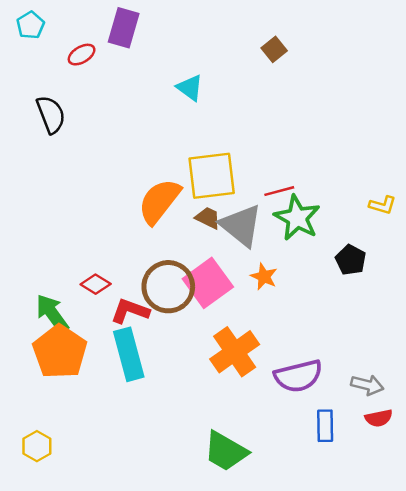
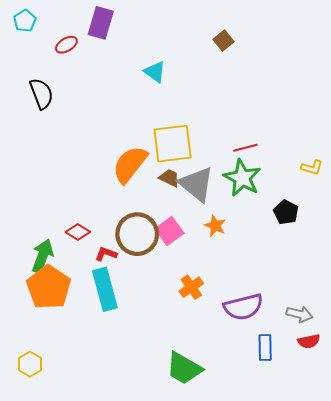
red line: (279, 191) -> (245, 148), moved
pink square: (208, 283) -> (169, 231), size x0.7
red L-shape: (130, 311) -> (106, 254), size x0.7
green arrow: (52, 313) -> (42, 256), turned 56
orange cross: (235, 352) -> (191, 287), size x0.6

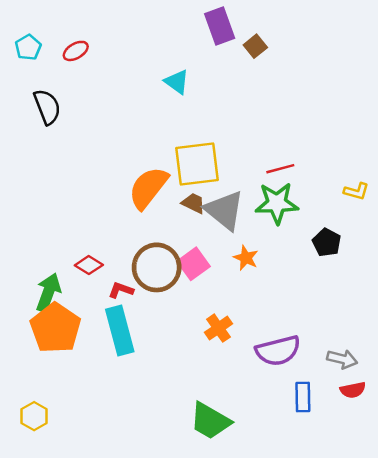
cyan pentagon: (25, 21) -> (28, 47), moved
purple rectangle: (101, 23) -> (220, 26), moved, turned -36
green star: (242, 178) -> (277, 203), turned -30

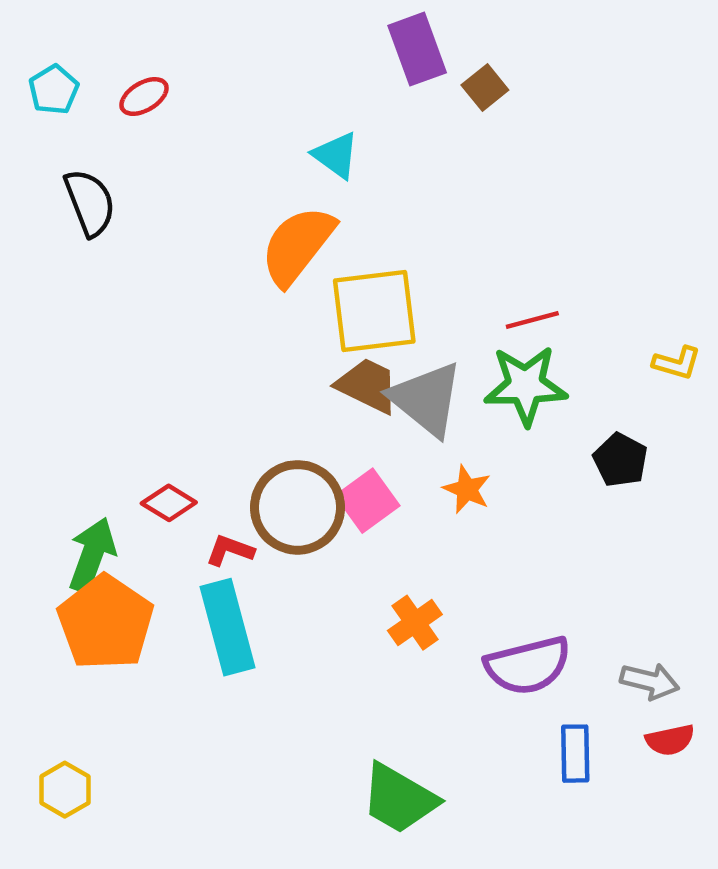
orange semicircle: (148, 188) -> (298, 246), moved
brown trapezoid: (193, 203) -> (368, 386), size x1.4

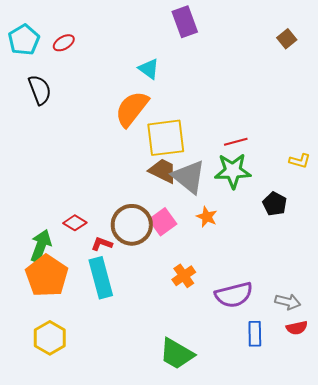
brown square: (485, 87) -> (287, 39), moved
cyan pentagon: (54, 90) -> (24, 40), size x1.4
yellow hexagon: (65, 790) -> (50, 338), moved, size x1.4

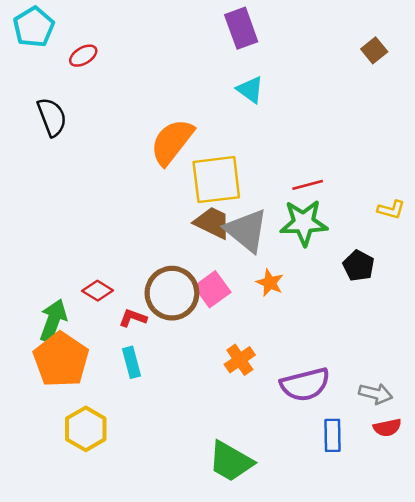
cyan pentagon: (24, 40) -> (34, 27), moved
cyan triangle: (149, 69) -> (250, 90), moved
cyan rectangle: (101, 278) -> (132, 362), size x0.6
yellow hexagon: (50, 338) -> (86, 429), moved

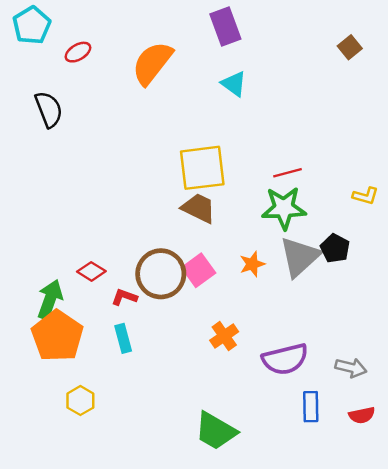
orange semicircle: (172, 142) -> (152, 63), moved
gray triangle: (246, 231) -> (300, 257), moved, turned 39
orange star: (270, 283) -> (252, 264), turned 30
red semicircle: (387, 428) -> (362, 415), moved
yellow hexagon: (86, 429) -> (80, 401), size x0.7

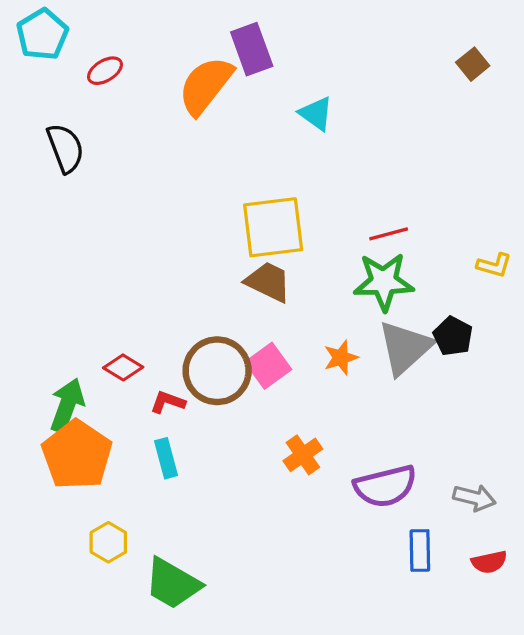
purple rectangle: (225, 27) -> (252, 49), moved
green trapezoid: (216, 431) -> (173, 583), moved

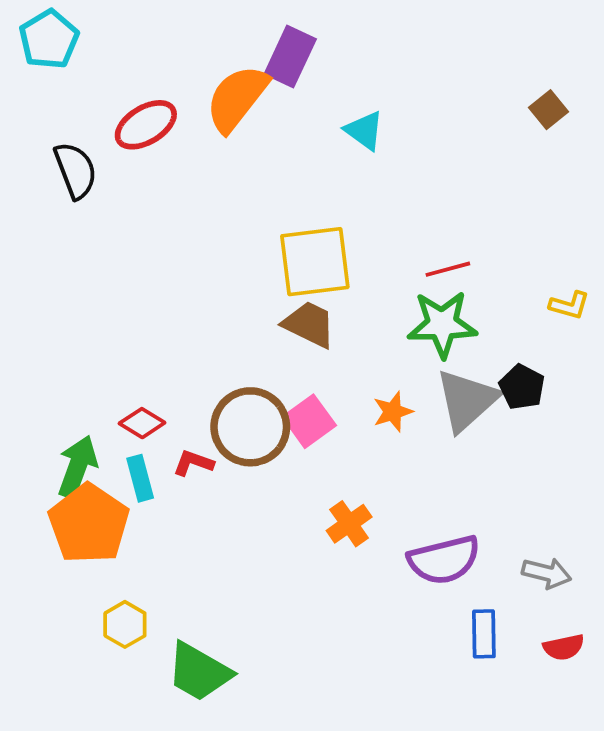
purple rectangle: (252, 49) -> (290, 56), turned 45
brown square: (473, 64) -> (548, 110), moved
red ellipse: (105, 71) -> (146, 125), moved, size x1.5
cyan rectangle: (166, 458) -> (140, 478), moved

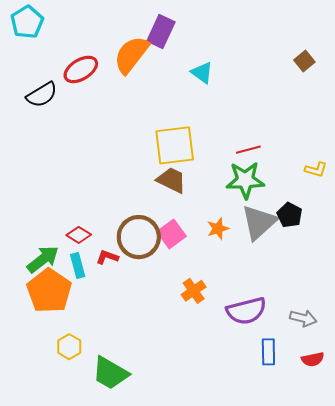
black semicircle: (76, 170) -> (42, 95), turned 80
green arrow: (77, 467) -> (43, 259), turned 32

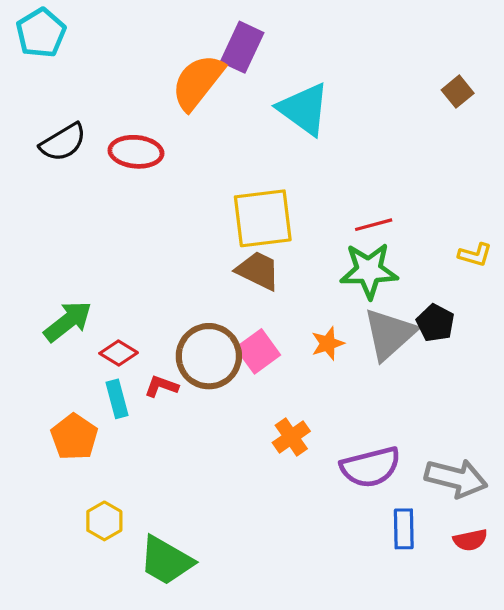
red ellipse: (81, 69) -> (136, 152), moved, turned 36
cyan triangle: (202, 73) -> (304, 109), size x1.6
green arrow: (43, 259) -> (68, 321), moved
orange pentagon: (49, 291) -> (74, 437), size x0.7
gray arrow: (303, 318) -> (456, 478), size x1.5

